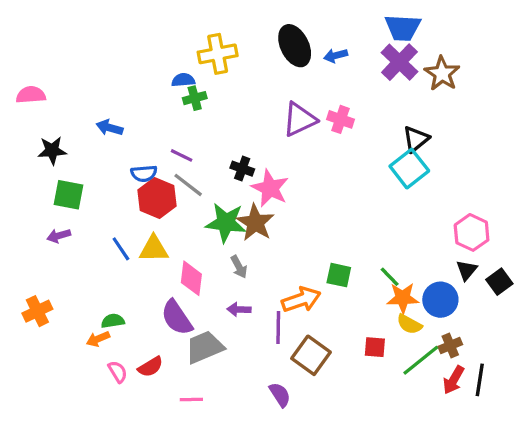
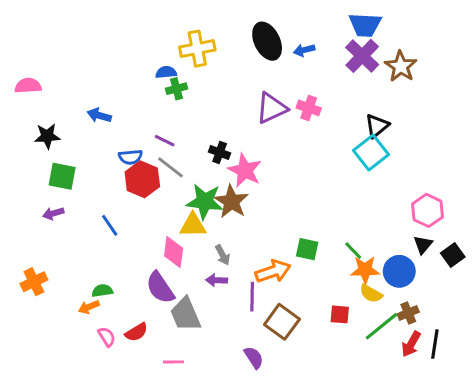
yellow triangle: (154, 249) -> (193, 225), moved
gray arrow: (239, 267) -> (223, 255), moved
gray trapezoid: (205, 347) -> (185, 314), turned -90

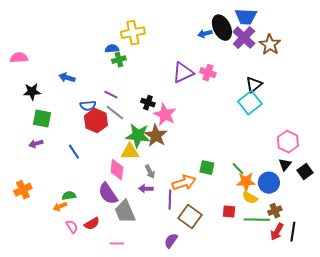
black ellipse: (267, 41) -> (222, 28), moved
green line: (381, 326) -> (257, 220), turned 40
purple semicircle: (254, 357) -> (171, 241), turned -112

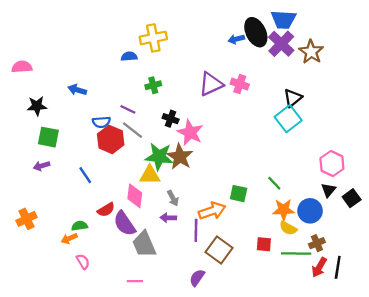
green cross: (119, 60) -> (153, 85), moved
green line: (238, 169) -> (274, 183), moved
red semicircle: (92, 224) -> (106, 210), moved

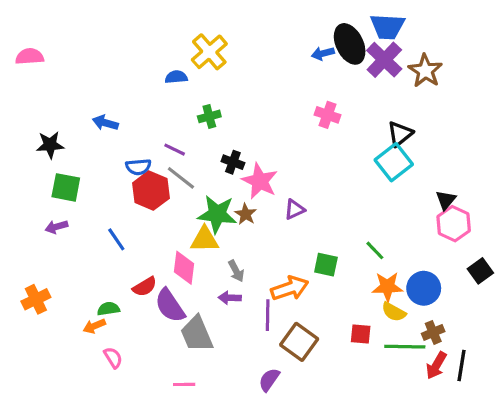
yellow cross: (153, 38) -> (209, 52), turned -30
pink semicircle: (22, 67) -> (30, 57), moved
purple triangle: (211, 84) -> (294, 209), moved, size x0.6
brown star: (180, 157) -> (246, 214), size x0.6
black triangle: (328, 190) -> (446, 200), moved

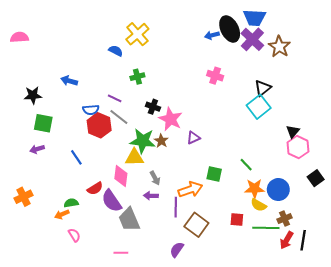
blue semicircle: (176, 77) -> (116, 51), turned 32

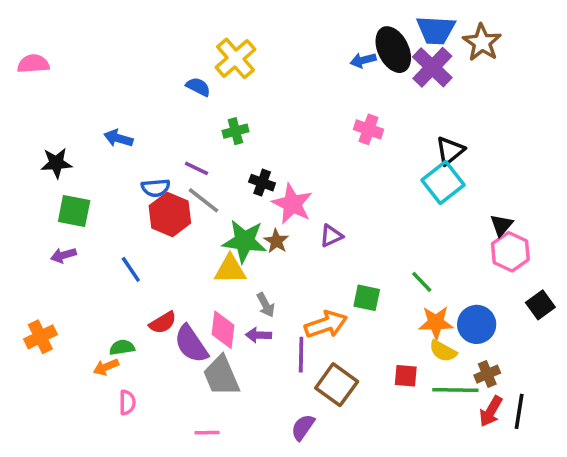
brown star: (279, 47) -> (482, 42), moved
pink diamond: (121, 176) -> (223, 330), moved
pink semicircle: (74, 235) -> (127, 402), turned 32

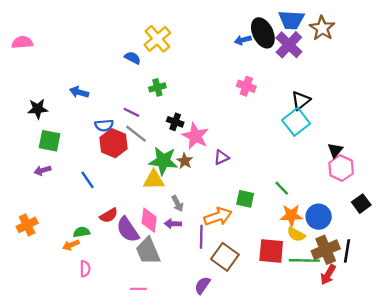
brown cross: (487, 374) -> (326, 250), size x1.6
red square: (406, 376) -> (271, 251), size x1.6
black line: (519, 411) -> (347, 251), moved

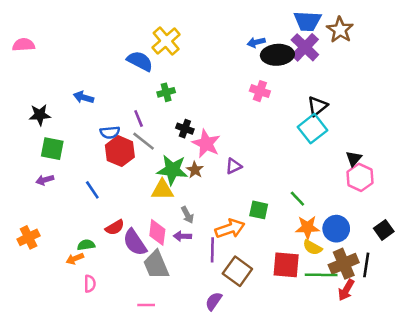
black ellipse: (263, 33) -> (277, 55), moved, turned -68
blue semicircle: (133, 58) -> (140, 61), size x1.5
purple line: (131, 112) -> (139, 119), turned 42
black square: (361, 204) -> (384, 230), moved

